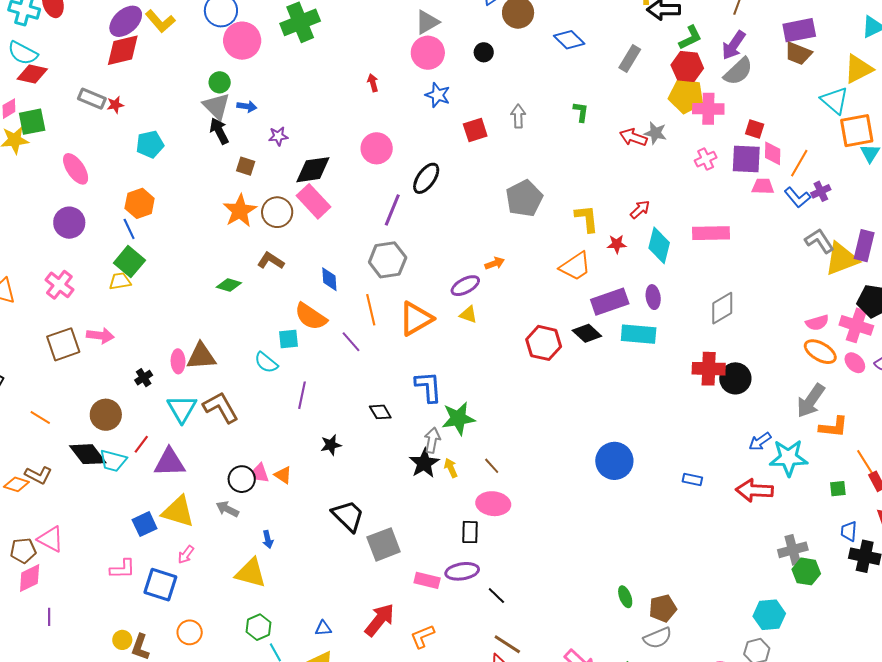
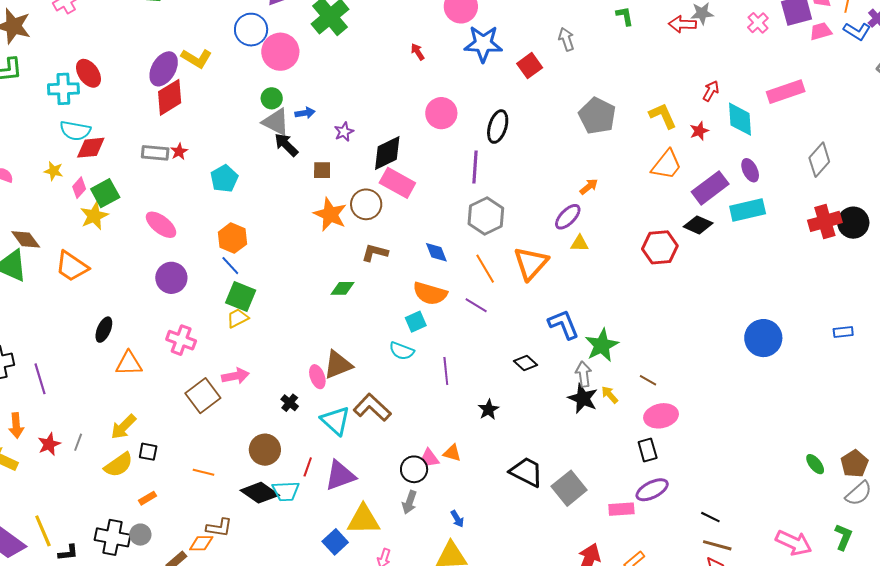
blue star: (438, 95) -> (483, 44), size x1.5
gray arrow: (227, 509) -> (410, 502), turned -80
black line: (496, 596) -> (710, 517), moved

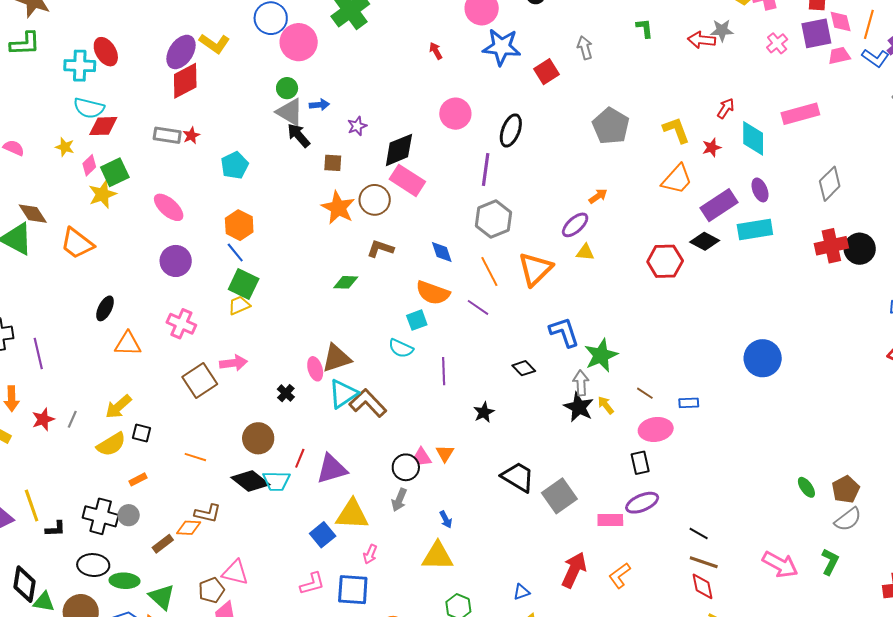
blue rectangle: (843, 332) -> (689, 403), moved
cyan triangle: (336, 421) -> (343, 394), moved, turned 40
orange triangle: (452, 453) -> (445, 453), turned 42

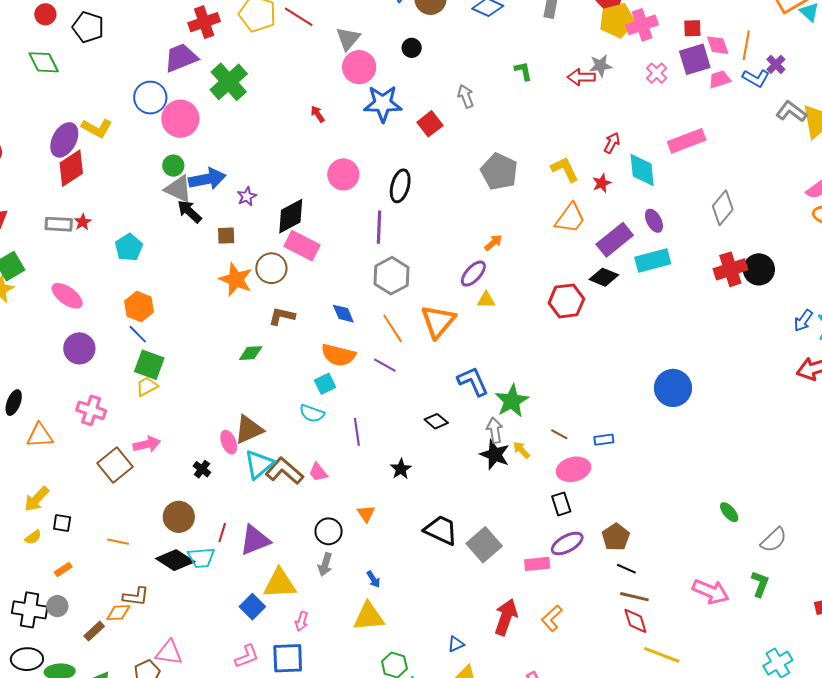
blue arrow: (319, 105) -> (207, 179), size x1.8
yellow semicircle: (111, 444) -> (33, 537), size x0.6
pink trapezoid: (422, 457) -> (318, 472), moved
brown pentagon: (846, 489) -> (616, 537), moved

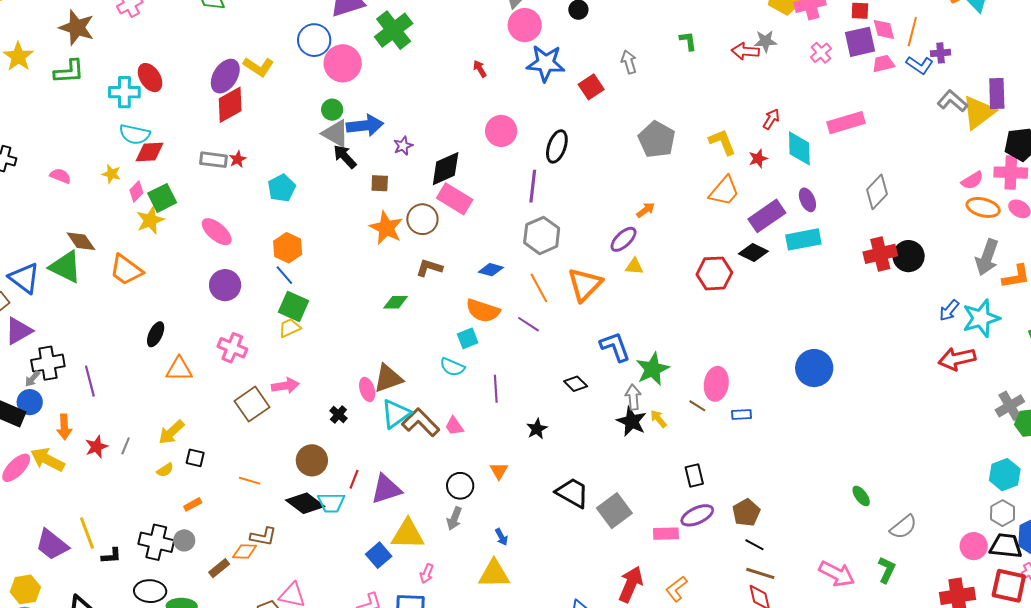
purple cross: (776, 64) -> (941, 53), turned 36
blue diamond: (343, 314) -> (491, 270), turned -55
pink ellipse: (573, 469) -> (716, 384), moved, turned -72

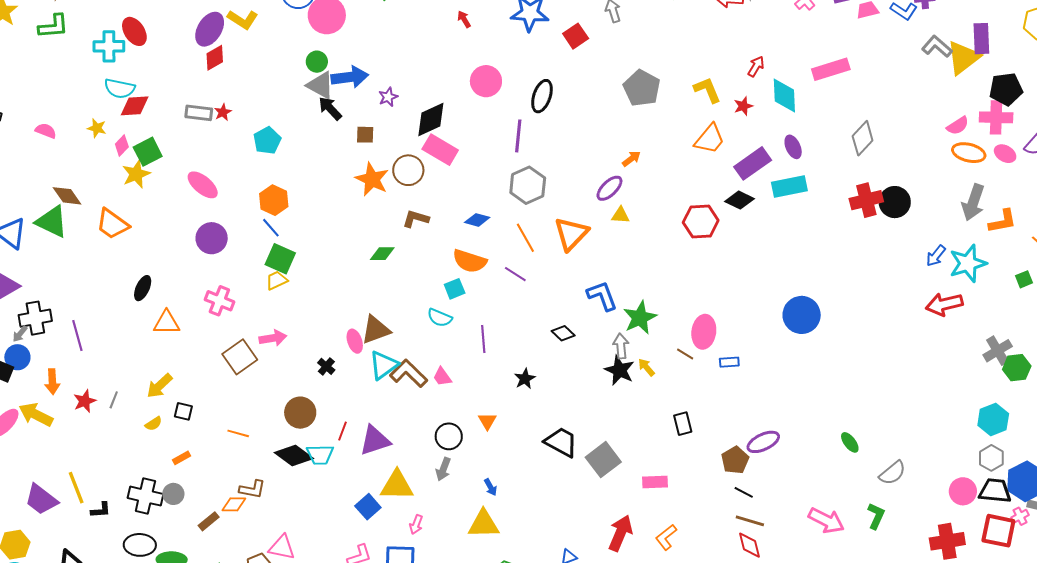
red diamond: (230, 105) -> (215, 58), size x0.7
purple ellipse: (697, 515) -> (763, 442), moved

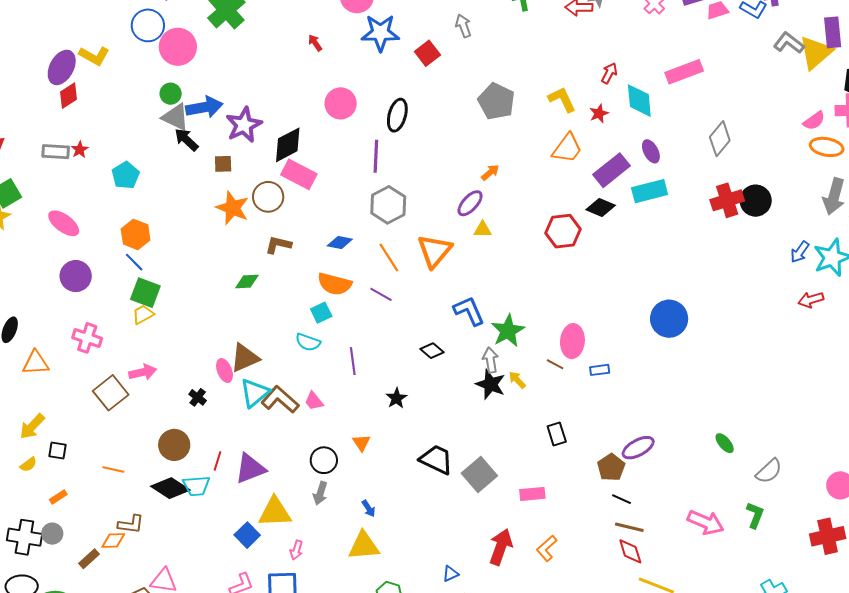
purple star: (388, 97) -> (244, 125), size x1.8
red arrow: (944, 304) -> (811, 300), size x0.7

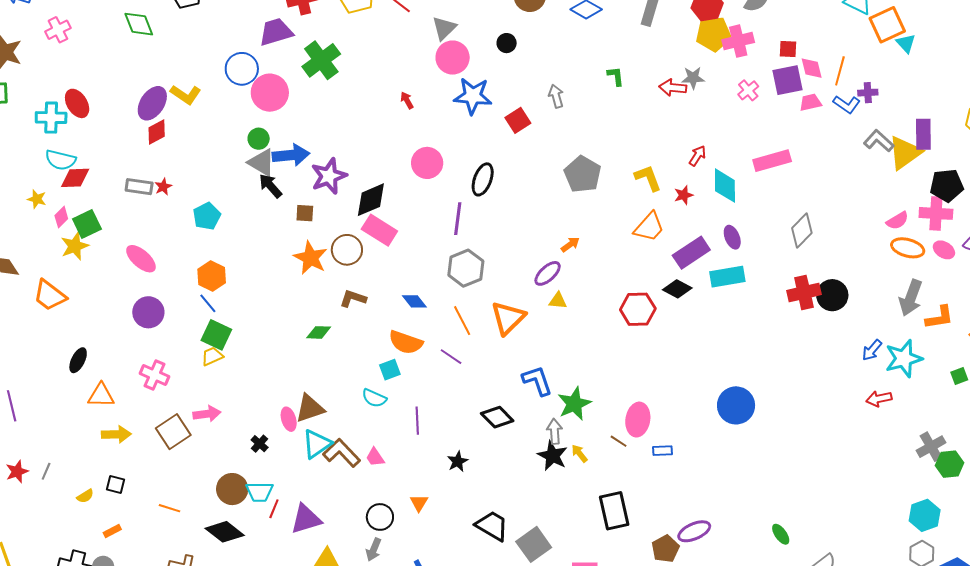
blue diamond: (340, 243) -> (414, 301), turned 35
black diamond: (432, 351) -> (497, 417), size x1.4
yellow arrow: (32, 426) -> (116, 434), moved, turned -140
black rectangle: (557, 434) -> (614, 511), size x1.6
cyan trapezoid: (196, 486) -> (259, 492), moved

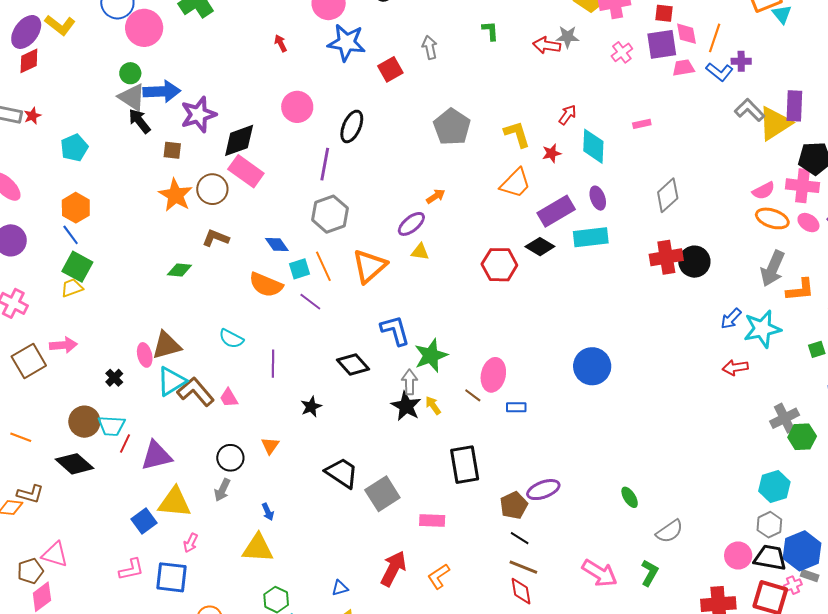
pink rectangle: (772, 161) -> (642, 124), size x0.5
cyan square: (390, 370) -> (299, 269), moved

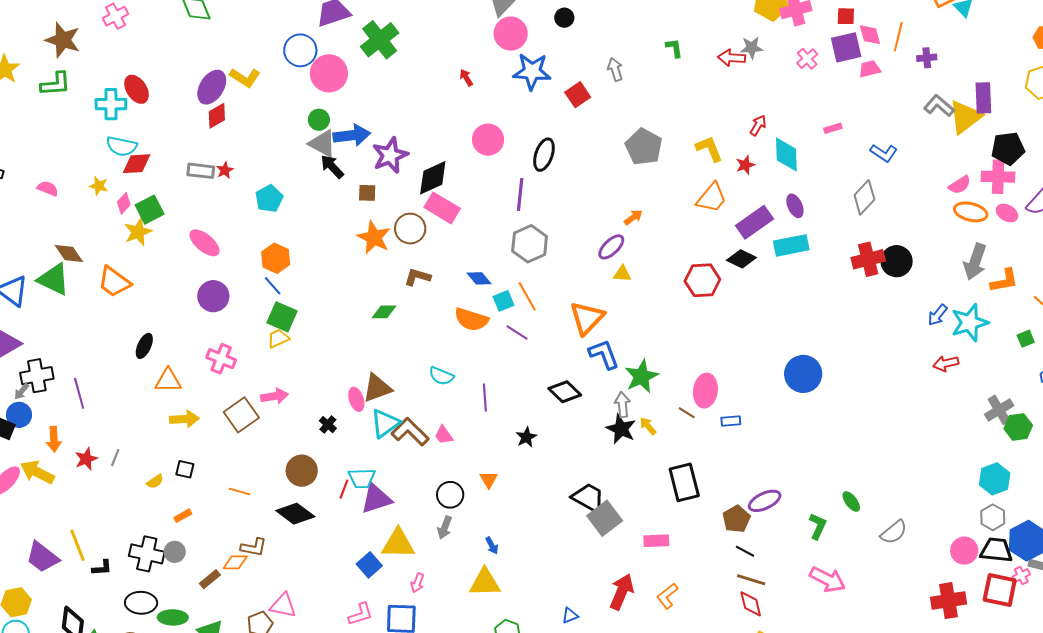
blue L-shape: (719, 72) -> (884, 153), moved
orange triangle: (369, 266) -> (587, 318), moved
cyan trapezoid: (112, 426) -> (362, 478), moved
black trapezoid: (342, 473) -> (588, 498), moved
green L-shape: (650, 573) -> (818, 526), moved

